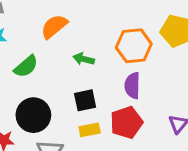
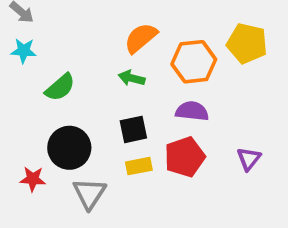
orange semicircle: (54, 27) -> (141, 38), moved
purple semicircle: (132, 86) -> (192, 111), turned 95

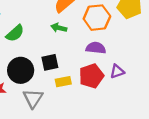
black square: (133, 129) -> (50, 62), moved
purple triangle: (249, 159) -> (117, 71), moved, turned 32

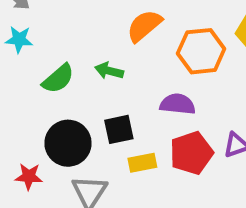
green arrow: (59, 28) -> (109, 71), moved
purple semicircle: (96, 48) -> (178, 104), moved

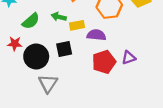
yellow rectangle: (142, 163) -> (77, 25), moved
red star: (29, 176) -> (15, 44), moved

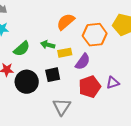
purple semicircle: (96, 35) -> (83, 62), turned 120
gray triangle: (48, 83) -> (62, 107), moved

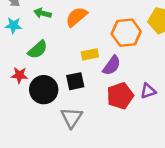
orange semicircle: (66, 22) -> (76, 17), moved
green arrow: (48, 45) -> (42, 13), moved
gray triangle: (62, 107) -> (72, 118), moved

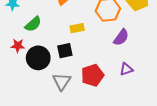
purple semicircle: (112, 65) -> (121, 37), moved
purple triangle: (148, 91) -> (126, 69), moved
red pentagon: (120, 96) -> (92, 75), moved

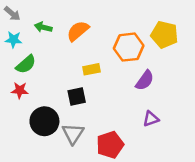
green semicircle: (33, 24) -> (26, 64), moved
black circle: (38, 58) -> (44, 121), moved
red pentagon: (92, 75) -> (110, 145), moved

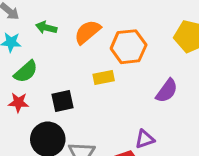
orange hexagon: (129, 47) -> (129, 47), moved
black square: (77, 97) -> (62, 101), moved
purple triangle: (151, 119) -> (145, 139), moved

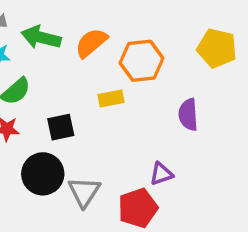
green arrow: (46, 28) -> (41, 37), size x1.5
purple semicircle: (167, 91) -> (188, 115), turned 140

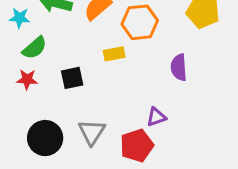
black circle: (43, 174) -> (45, 138), moved

